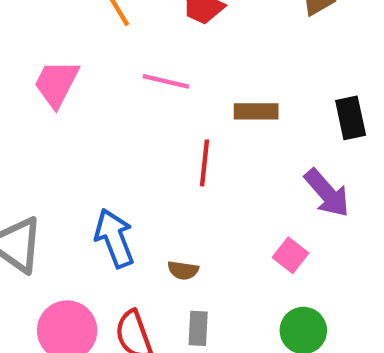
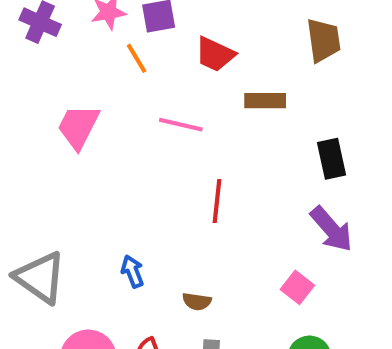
brown rectangle: (256, 111) -> (265, 101), moved
black rectangle: (351, 118) -> (332, 159), moved
blue arrow: (114, 238) -> (133, 271), size x0.6

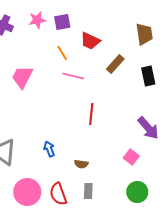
orange line: (137, 58) -> (62, 53), moved
brown rectangle: (265, 101) -> (115, 64), turned -48
black rectangle: (332, 159) -> (148, 76), moved

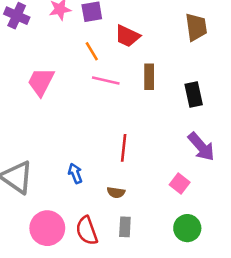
brown rectangle: (115, 64) -> (149, 77), moved, turned -42
black rectangle: (148, 76) -> (194, 94), moved
red line: (91, 114) -> (124, 148), moved

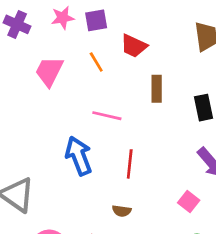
pink line: (106, 80) -> (107, 116), moved
pink trapezoid: (41, 82) -> (49, 71), moved
blue arrow: (75, 173) -> (79, 156), moved, size x1.8

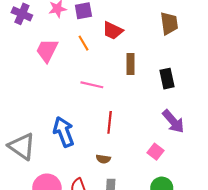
blue arrow: (79, 156) -> (64, 132), moved

